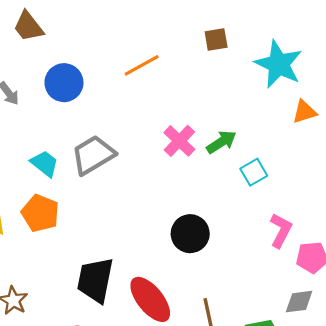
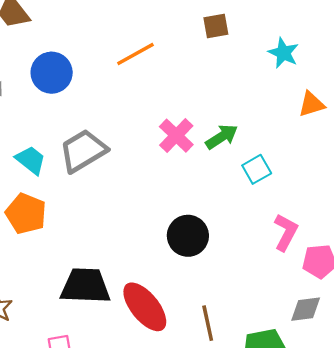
cyan star: (279, 64) -> (283, 53), size x0.6
black trapezoid: (95, 280) -> (85, 286), turned 81

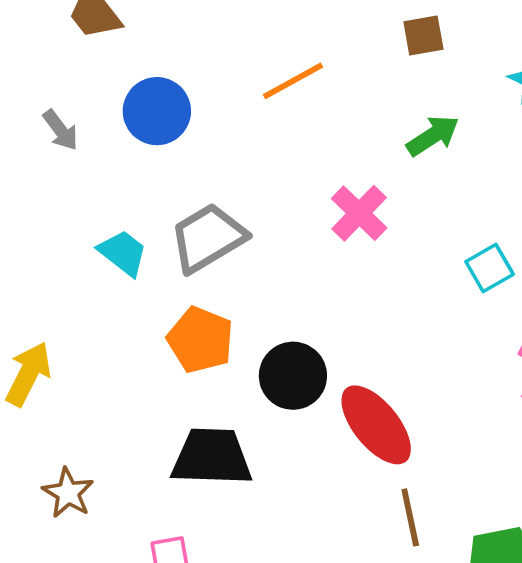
green arrow: (222, 137) -> (433, 136), moved
orange pentagon: (26, 214) -> (200, 340), moved
black circle: (188, 236) -> (293, 376), moved
red ellipse: (145, 307) -> (376, 425), moved

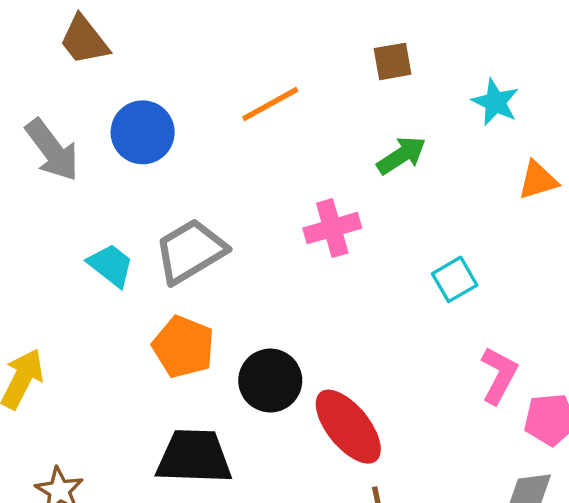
gray arrow: (60, 130) -> (52, 150), size x1.6
pink cross: (359, 213) -> (332, 228), turned 30

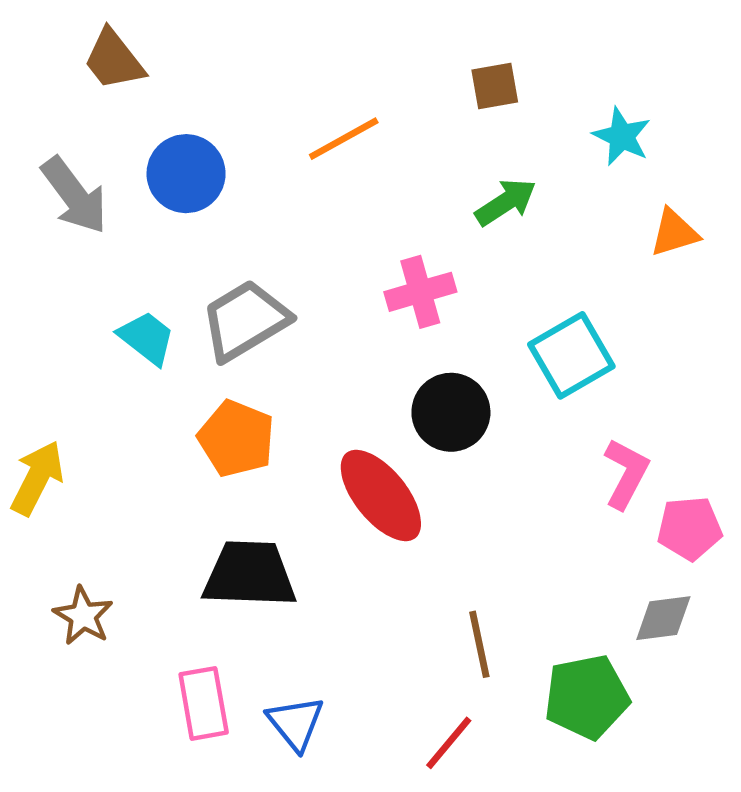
cyan square: (455, 279) -> (571, 355), size x1.5
black circle: (270, 381) -> (451, 412), moved
red ellipse: (348, 427) -> (381, 495), moved

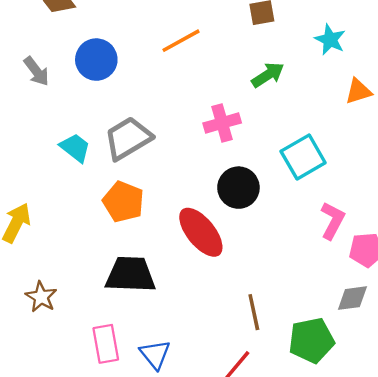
gray arrow: (74, 196) -> (36, 71), size x0.7

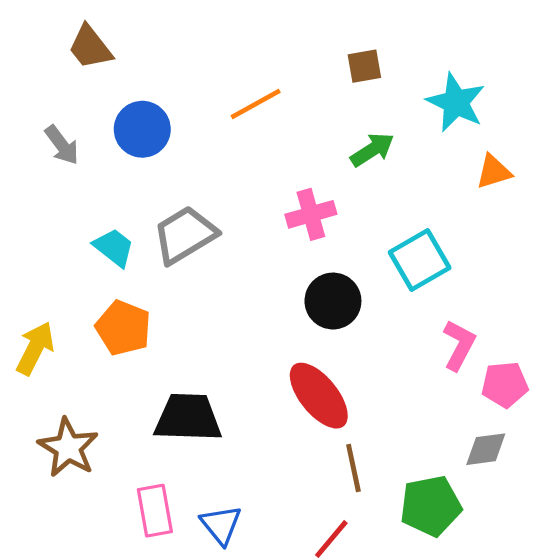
cyan star: (330, 40) -> (456, 102), size x1.4
orange pentagon: (123, 202) -> (123, 328), moved
red ellipse: (201, 232) -> (319, 396), moved
brown star: (41, 297) -> (68, 448), size x1.4

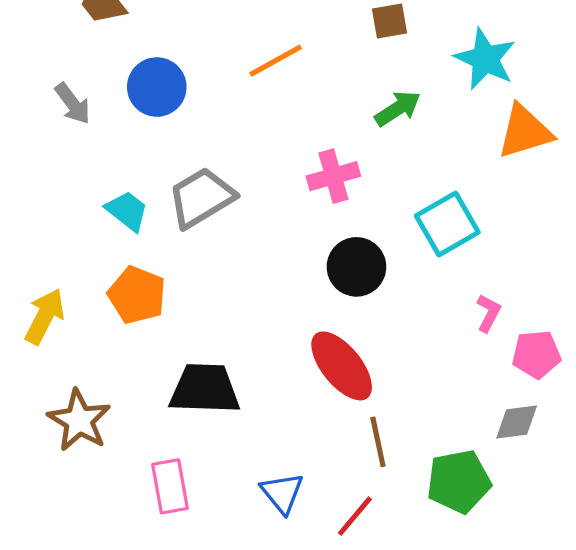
orange triangle: (494, 172) -> (525, 132), size x1.5
pink L-shape: (459, 345) -> (488, 313), size x0.7
blue triangle: (221, 525) -> (282, 493), moved

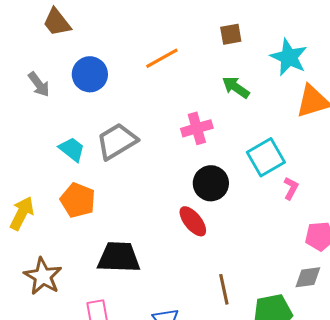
green arrow: (398, 108) -> (236, 87), turned -112
pink L-shape: (488, 313) -> (291, 188), moved
red ellipse: (342, 366) -> (193, 221), moved, size x0.7

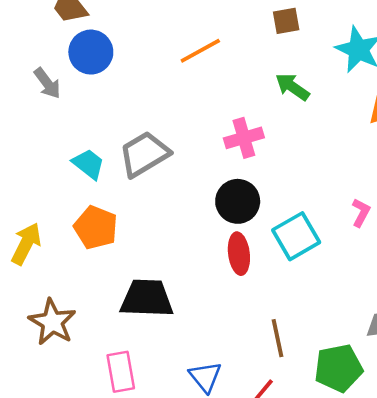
blue circle: (90, 74) -> (91, 52), moved
cyan square: (266, 157) -> (296, 236), moved
black circle: (211, 183) -> (238, 201), moved
red ellipse: (193, 221) -> (239, 254), turned 32

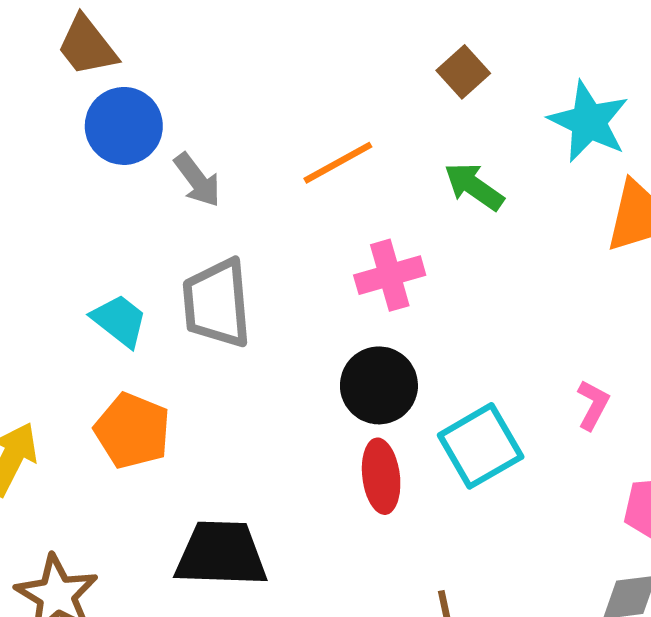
brown square: (286, 21) -> (463, 72), turned -32
orange line: (200, 51) -> (338, 163), moved
gray arrow: (47, 83) -> (197, 180), moved
gray trapezoid: (144, 154) -> (217, 303), turned -64

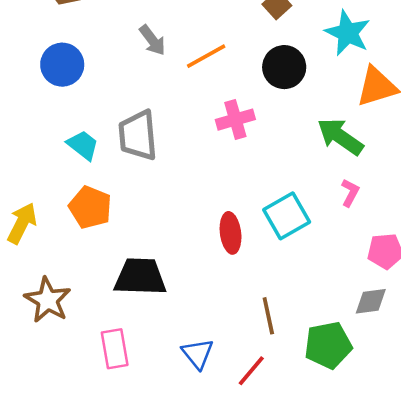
blue circle: (124, 126) -> (62, 65), moved
gray arrow: (197, 180) -> (152, 40), moved
green arrow: (474, 186) -> (340, 137), moved, size x1.4
black circle: (379, 385) -> (284, 67), moved

